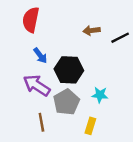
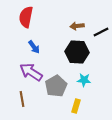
black hexagon: (69, 70) -> (77, 52), moved
brown line: (41, 122) -> (22, 99), moved

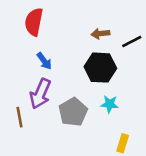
purple arrow: (31, 72) -> (40, 94), turned -100
brown line: (22, 99) -> (19, 117), moved
yellow rectangle: (76, 106) -> (123, 143), moved

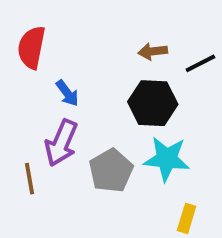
red semicircle: (34, 22) -> (31, 47), moved
cyan star: (110, 104) -> (167, 159), size x1.6

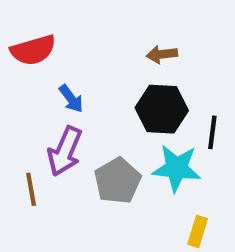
red semicircle: (31, 47) -> (33, 50), turned -117
black line: (200, 63) -> (212, 132), moved, turned -56

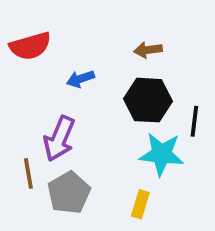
blue arrow: (71, 99) -> (80, 79), moved, turned 108
gray pentagon: (118, 181) -> (69, 193), moved
yellow rectangle: (198, 231) -> (140, 204), moved

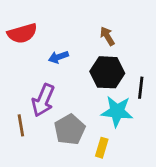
brown arrow: (148, 50) -> (107, 36), turned 66
gray pentagon: (69, 193) -> (70, 130), moved

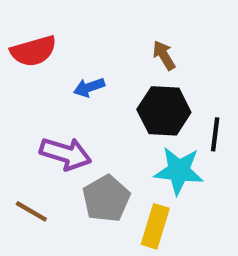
purple arrow: (43, 100) -> (66, 154), turned -96
brown line: (21, 125) -> (31, 211), moved, turned -50
yellow rectangle: (102, 148) -> (155, 226), size x1.4

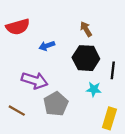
cyan star: (179, 171) -> (94, 89), size x0.6
yellow rectangle: (155, 226) -> (109, 118), moved

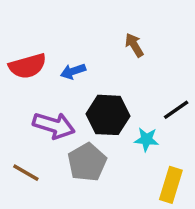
red semicircle: (18, 27) -> (28, 66), moved
black hexagon: (86, 58) -> (108, 115), moved
black line: (113, 70) -> (176, 110), turned 48

